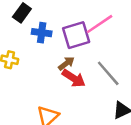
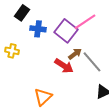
purple square: (76, 35) -> (66, 31), turned -35
brown arrow: (66, 63) -> (75, 54), moved

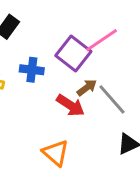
blue cross: (38, 29) -> (32, 70), moved
orange triangle: (43, 97) -> (56, 153), moved, turned -36

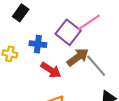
brown arrow: (87, 88) -> (78, 57), size x1.5
red arrow: (70, 105) -> (51, 70), moved

